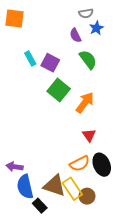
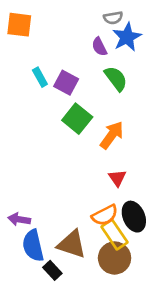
blue star: (96, 28) -> (127, 37), size x1.5
yellow rectangle: (72, 189) -> (115, 235), moved
brown circle: (87, 196) -> (115, 258), size x1.5

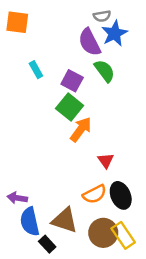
purple semicircle: (99, 47) -> (90, 42), size x1.6
purple square: (66, 83) -> (72, 81), moved
orange arrow: (112, 135) -> (81, 129), moved
yellow rectangle: (115, 235) -> (123, 235), moved

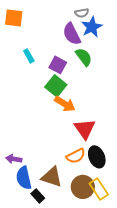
orange arrow: (81, 129) -> (65, 104), turned 85
red triangle: (106, 161) -> (85, 129), size x1.6

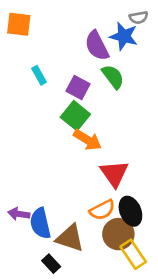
gray semicircle: (82, 13) -> (139, 17), moved
blue star: (92, 27) -> (124, 36), turned -30
blue semicircle: (24, 178) -> (40, 223), moved
brown circle: (83, 187) -> (118, 234), moved

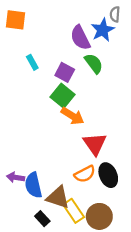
gray semicircle: (139, 17) -> (115, 14), turned 104
blue star: (124, 36) -> (103, 30), turned 30
brown circle: (118, 234) -> (99, 216), moved
yellow rectangle: (133, 254) -> (74, 211), moved

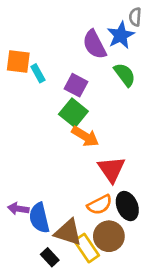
orange square: (16, 20) -> (18, 62), moved
green semicircle: (94, 63) -> (125, 75), moved
brown circle: (99, 216) -> (109, 236), moved

